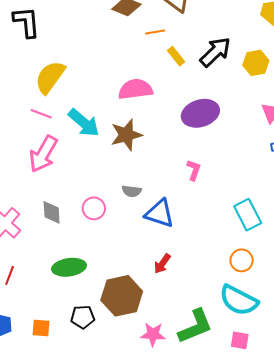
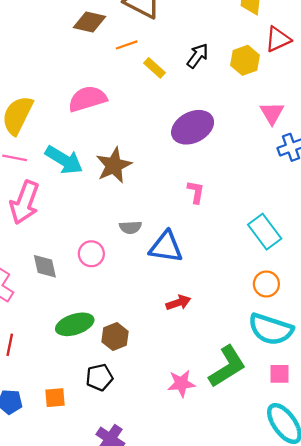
black arrow: (215, 52) -> (198, 56), size x0.7
pink semicircle: (135, 89) -> (87, 99), moved
red arrow: (162, 264) -> (178, 303), turned -135
brown hexagon: (122, 296) -> (115, 337), moved, size x0.6

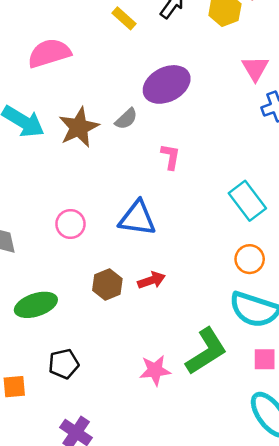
gray semicircle: (130, 227) -> (126, 119), moved, turned -40
pink circle: (91, 254) -> (70, 224), moved
brown hexagon: (115, 337) -> (107, 284), moved

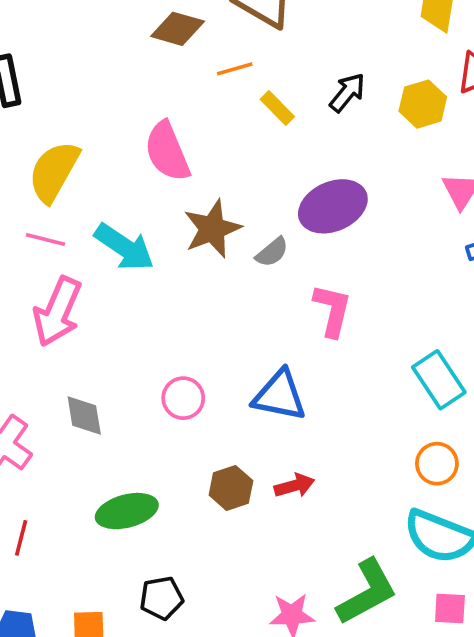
pink semicircle: (49, 53) -> (167, 152), turned -99
brown star: (79, 127) -> (212, 229), moved
pink L-shape: (171, 157) -> (332, 310), size x1.4

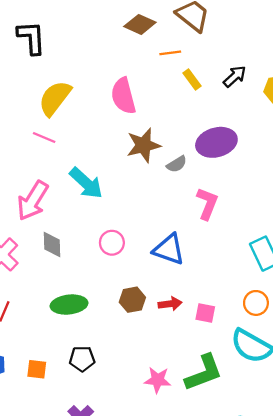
cyan arrow: (124, 247) -> (86, 183), moved
pink arrow: (57, 312) -> (33, 201), moved
pink square: (450, 609) -> (205, 313), moved

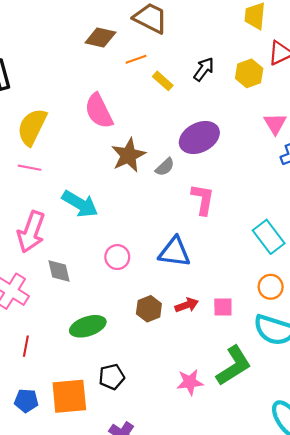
orange square: (37, 369) -> (69, 396), size x1.8

